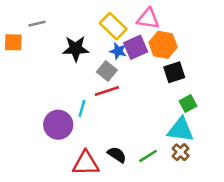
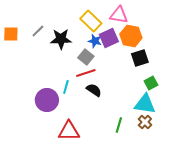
gray line: (37, 24) -> (38, 31), moved, turned -32
black semicircle: (117, 155) -> (94, 90), moved
green line: (148, 156) -> (119, 125), turned -42

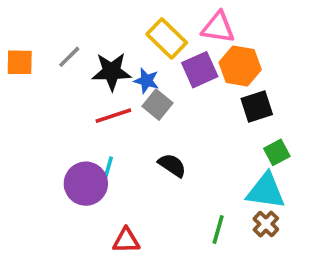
blue star: (95, 41) -> (146, 81), moved
red line: (86, 73) -> (113, 116), moved
cyan line: (66, 87) -> (108, 169), moved
red triangle: (69, 131) -> (126, 241), size x0.7

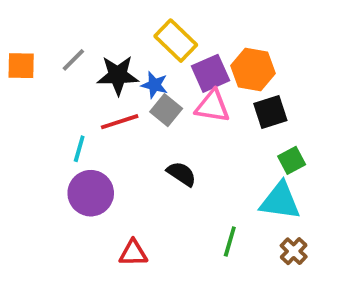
pink triangle: (218, 27) -> (212, 106), moved
cyan line: (108, 169) -> (79, 149), moved
brown cross: (266, 224) -> (294, 251), moved

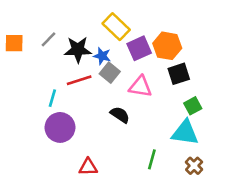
pink triangle: (212, 106) -> (140, 87), moved

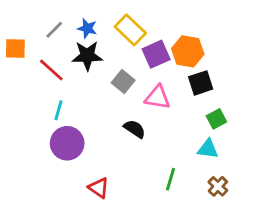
gray line: (49, 39) -> (54, 30), moved
blue star: (102, 56) -> (87, 28), moved
red line: (79, 80) -> (51, 70), moved, turned 60
cyan triangle: (185, 133) -> (208, 149), size x0.7
red triangle: (88, 167) -> (99, 188), turned 36

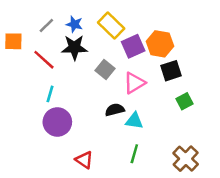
pink triangle: (158, 97) -> (134, 83), turned -40
black semicircle: (135, 129) -> (115, 110), turned -48
cyan triangle: (208, 149) -> (134, 121), moved
green line: (171, 179) -> (134, 154), moved
brown cross: (218, 186) -> (186, 159), size x1.5

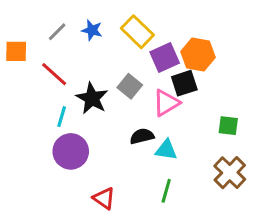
black star: (74, 47) -> (92, 98), moved, turned 30
black square: (171, 71) -> (184, 83), moved
green square: (184, 101) -> (228, 126), turned 35
brown cross: (186, 159) -> (230, 173), moved

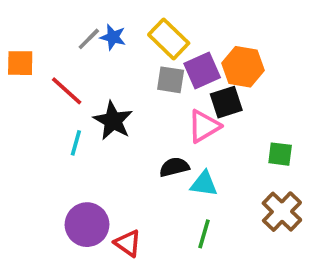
gray line: (57, 32) -> (89, 39), moved
gray square: (130, 86) -> (171, 80), moved, turned -30
purple circle: (71, 151) -> (87, 225), moved

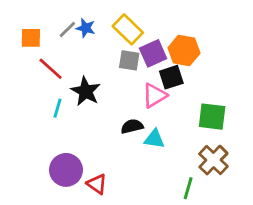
orange square: (20, 63) -> (31, 38), moved
green square: (280, 154) -> (212, 117), size x1.5
green line: (204, 234) -> (188, 188), moved

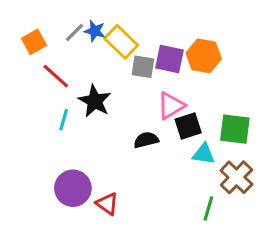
yellow rectangle: (128, 29) -> (121, 42), moved
orange square: (31, 38) -> (34, 42), turned -30
purple square: (153, 53) -> (169, 59), turned 36
black square: (171, 77) -> (188, 126), moved
cyan triangle: (154, 139) -> (204, 154), moved

